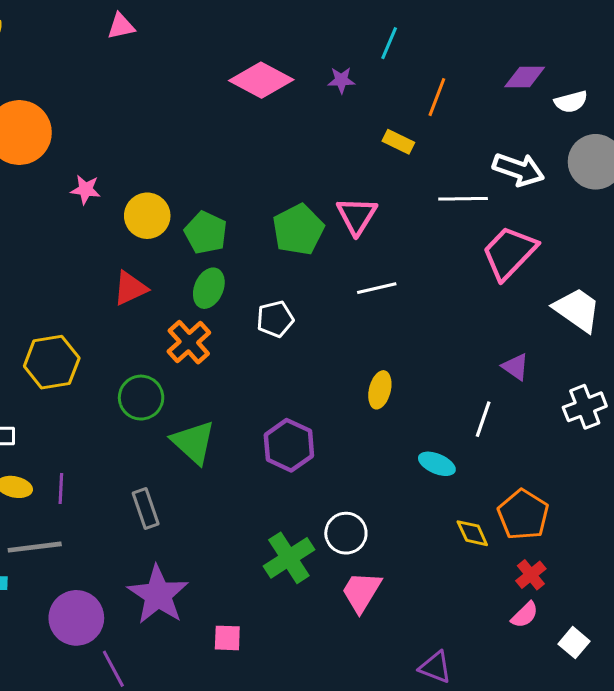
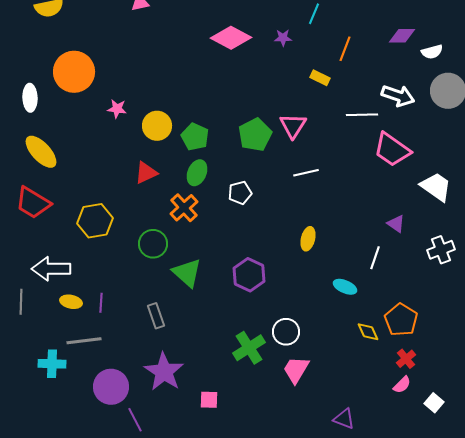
pink trapezoid: (509, 253) -> (392, 150), turned -99

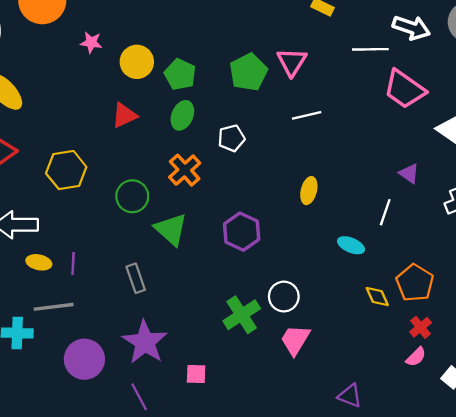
orange cross: (184, 208) -> (185, 170), moved
purple line: (135, 420) -> (139, 397), moved

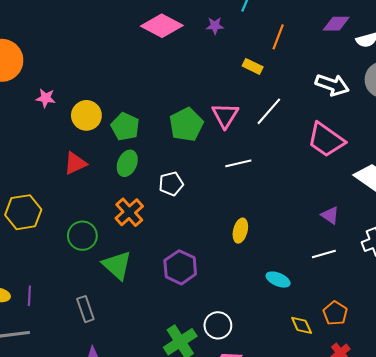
white line: (370, 49) -> (269, 111), moved, turned -48
white line: (385, 212) -> (324, 254), moved, turned 55
orange pentagon: (415, 283) -> (335, 313), size x0.7

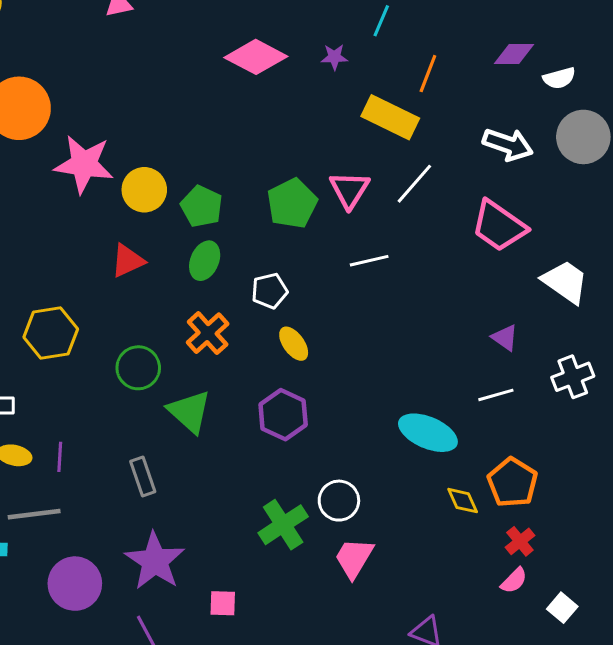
yellow rectangle: (253, 66) -> (390, 117), size x1.8
pink star: (46, 98) -> (84, 164), size x2.0
yellow ellipse: (240, 231) -> (294, 344), moved, turned -50
cyan ellipse: (278, 280) -> (428, 433), size x1.6
orange pentagon: (335, 313) -> (512, 482), size x1.4

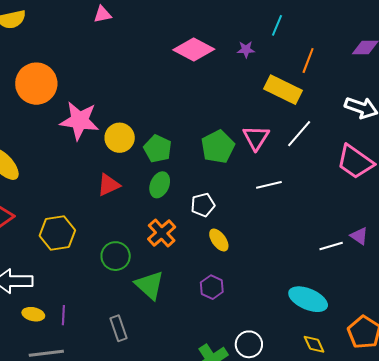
white line: (496, 395) -> (331, 246), moved
purple hexagon: (283, 415) -> (212, 287), size x0.7
yellow diamond: (463, 501) -> (314, 344), moved

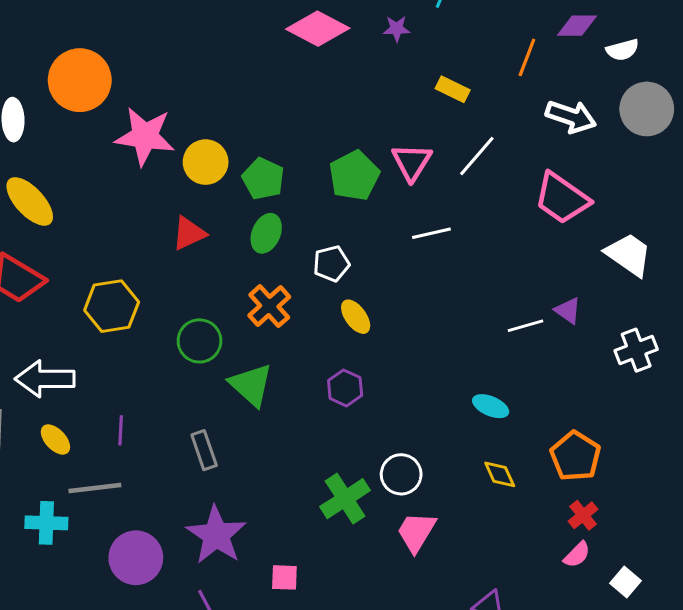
orange line: (308, 60) -> (527, 57), moved
yellow rectangle: (283, 90) -> (453, 89), size x0.6
cyan ellipse: (308, 299) -> (491, 406), size x0.6
yellow ellipse: (33, 314) -> (55, 439), moved, turned 35

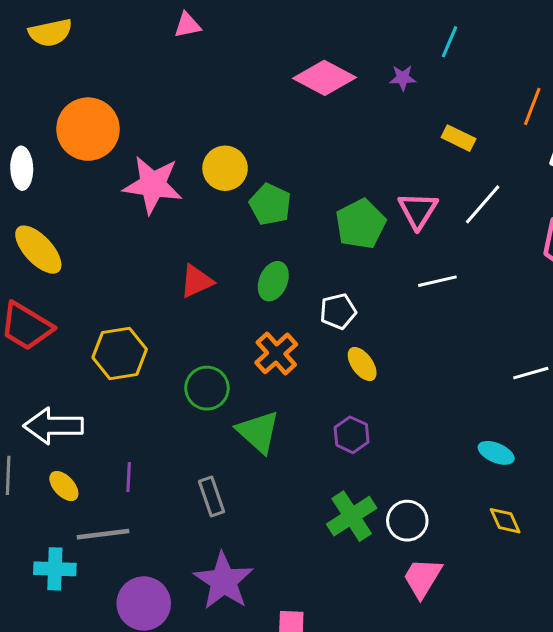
yellow circle: (206, 162) -> (225, 168), moved
green pentagon: (263, 179) -> (270, 204), moved
green cross: (345, 499) -> (352, 516), moved

